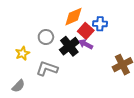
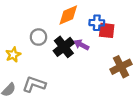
red square: (86, 31) -> (107, 30), moved, turned -35
gray L-shape: (47, 69) -> (34, 84), moved

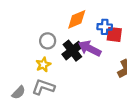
purple arrow: (81, 45) -> (90, 48), size x1.5
yellow star: (13, 55) -> (43, 65), moved

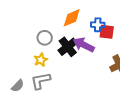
gray L-shape: (43, 87) -> (41, 81), turned -30

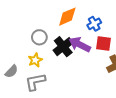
blue cross: (98, 25) -> (94, 24), turned -32
red square: (107, 32) -> (104, 43), moved
gray semicircle: (18, 86) -> (11, 71), moved

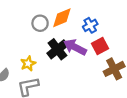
gray circle: (39, 37) -> (40, 23), moved
red square: (104, 43) -> (100, 46), turned -35

